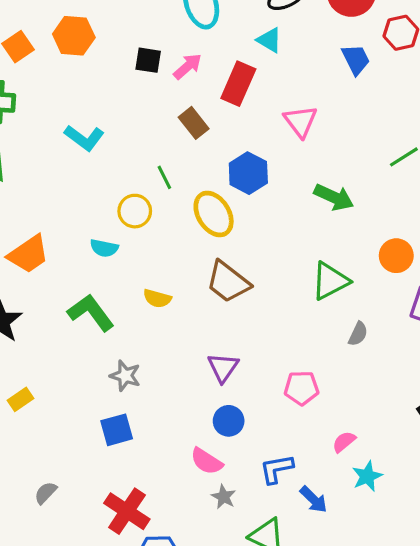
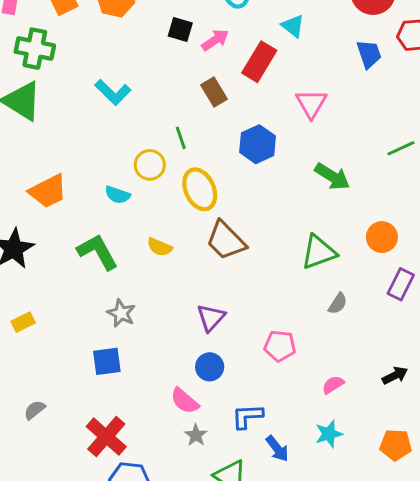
yellow ellipse: (214, 214) -> (200, 189), moved
pink semicircle: (344, 442) -> (333, 385), moved

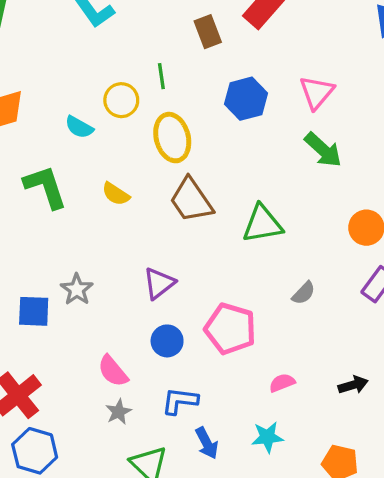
pink triangle: (311, 103) -> (317, 92), moved
green triangle: (319, 252) -> (262, 224), moved
gray star: (121, 313) -> (77, 289), moved
pink pentagon: (280, 346) -> (230, 329), size x1.4
blue circle: (210, 367) -> (167, 341), moved

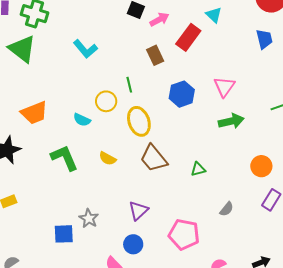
green arrow: (323, 150) -> (231, 121), turned -50
green triangle: (262, 224) -> (198, 169), size x0.6
blue circle: (167, 341) -> (133, 244), moved

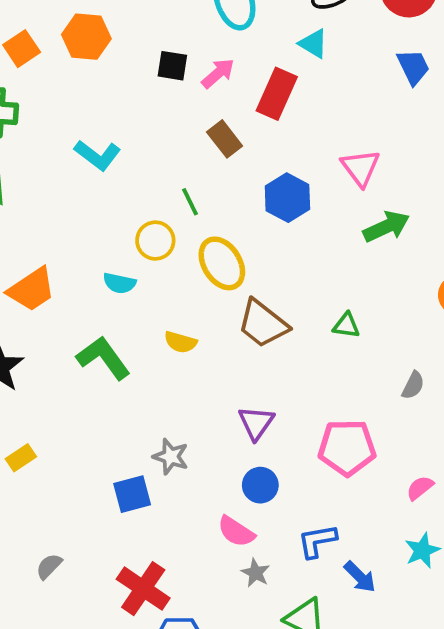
green triangle: (198, 169) -> (346, 325), turned 35

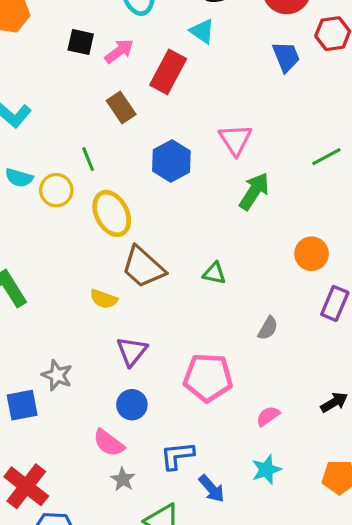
green arrow: (386, 227) -> (254, 191), turned -36
cyan semicircle: (119, 283) -> (19, 178), moved
yellow semicircle: (181, 342) -> (104, 299), moved

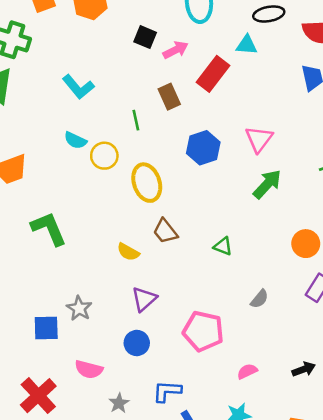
cyan triangle: (202, 31) -> (247, 45), turned -40
green line: (88, 159) -> (136, 120), moved
brown trapezoid: (143, 267) -> (165, 231), size x0.7
pink semicircle: (109, 443) -> (89, 369), moved, turned -32

